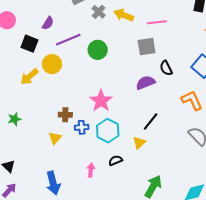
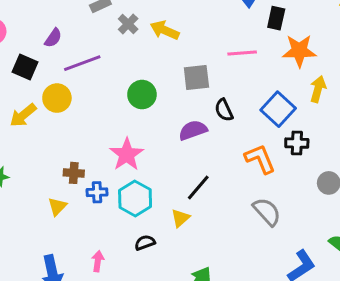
pink line: (157, 22) -> (242, 53), moved
green circle: (98, 50) -> (142, 95), moved
pink arrow: (91, 170) -> (98, 261), moved

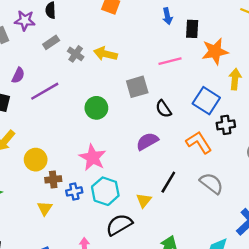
yellow circle: (57, 98) -> (36, 160), moved
purple semicircle: (193, 130) -> (147, 141), moved
black line: (198, 187) -> (168, 182), moved
black semicircle: (145, 243) -> (119, 225), size x1.6

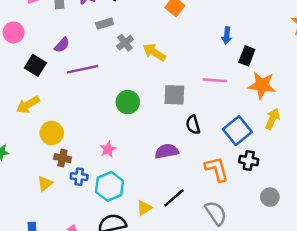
pink star: (93, 157) -> (108, 149), size x0.6

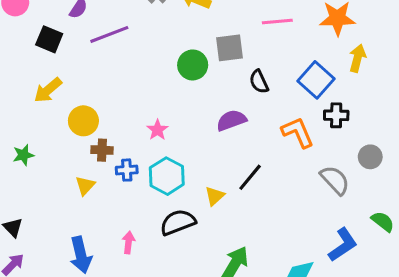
green circle: (128, 102) -> (193, 65), moved
gray semicircle: (216, 213) -> (335, 180), moved

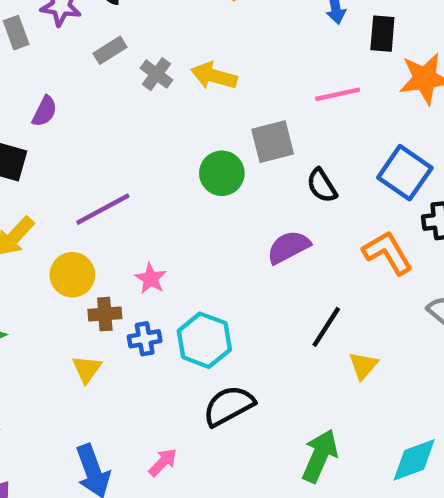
purple line: (109, 34) -> (103, 209), moved
pink star: (157, 130) -> (151, 278), moved
yellow triangle: (215, 196) -> (363, 366), moved
pink arrow: (129, 242) -> (163, 462), moved, turned 45

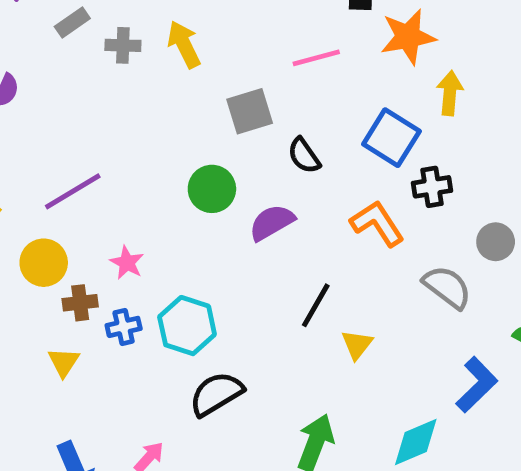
gray cross: (156, 74) -> (123, 45), turned -32
yellow arrow: (214, 76) -> (184, 44), turned 51
green circle: (222, 173) -> (212, 189), moved

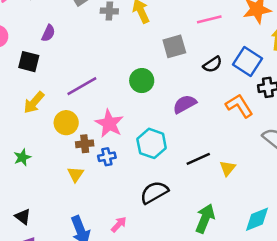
black semicircle: (304, 156) -> (213, 64), moved, turned -90
green circle: (212, 189) -> (142, 81), moved
pink star: (127, 263) -> (109, 124), size x1.6
black line: (316, 305) -> (198, 159), moved, turned 35
cyan hexagon: (187, 326) -> (152, 143), moved

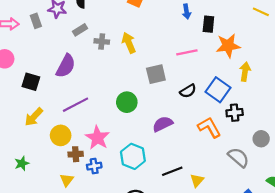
purple semicircle: (48, 33) -> (66, 66), moved, size x1.6

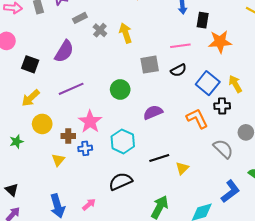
gray cross: (102, 41) -> (100, 30), turned 32
yellow arrow: (245, 72) -> (235, 84), moved, turned -42
black semicircle: (188, 91) -> (178, 70), moved
yellow circle: (61, 135) -> (42, 124), moved

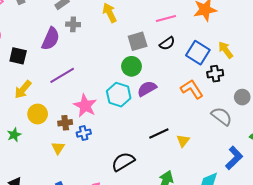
gray cross: (100, 30) -> (73, 24), moved, turned -32
green circle: (120, 89) -> (131, 66), moved
cyan hexagon: (123, 141) -> (119, 95), moved

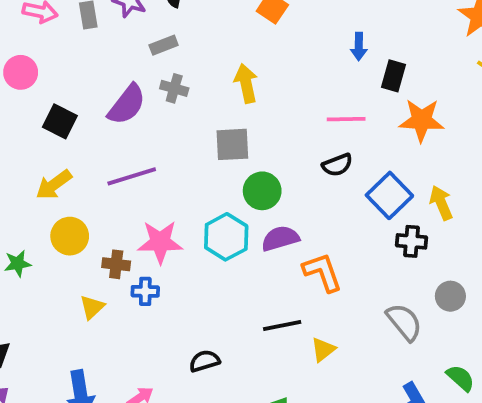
gray square: (138, 41) -> (232, 144), moved
orange L-shape: (192, 89) -> (322, 272), moved
pink star: (85, 106) -> (160, 242), turned 30
black semicircle: (123, 162) -> (204, 361), size x0.7

